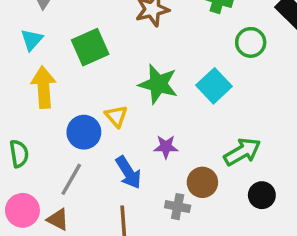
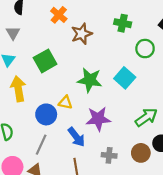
yellow triangle: (116, 116) -> (65, 103), turned -32
purple star: (166, 147) -> (98, 119), size x1.6
brown circle: (202, 182) -> (141, 153), moved

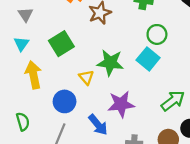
green circle: (145, 49) -> (157, 34), moved
yellow triangle: (65, 103) -> (86, 77), moved, turned 40

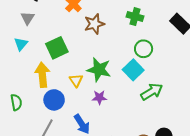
yellow arrow: (33, 75) -> (42, 75), moved
green arrow: (173, 101) -> (152, 92), moved
purple star: (121, 104) -> (99, 97), moved, size x0.6
green semicircle: (23, 122) -> (16, 102), moved

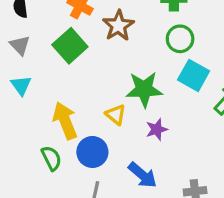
green square: (57, 48) -> (70, 46), moved
green circle: (144, 49) -> (180, 39), moved
green semicircle: (16, 102) -> (51, 158), moved

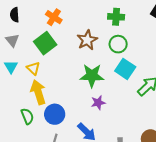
brown star: (118, 26) -> (87, 40), moved
yellow triangle: (116, 115) -> (33, 68), moved

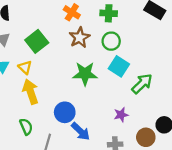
orange cross: (54, 17) -> (72, 12), moved
purple star: (98, 103) -> (121, 115), moved
blue circle: (55, 114) -> (65, 112), moved
green semicircle: (27, 116) -> (26, 127), moved

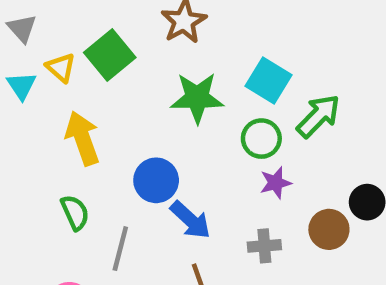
green square: (37, 41) -> (110, 55), moved
green circle: (111, 41) -> (261, 139), moved
yellow triangle: (25, 67) -> (61, 67), moved

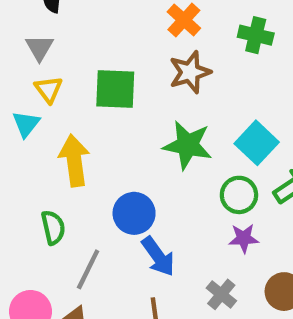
green square: (110, 55) -> (115, 89), turned 30
yellow triangle: (61, 67) -> (49, 89), moved
cyan triangle: (22, 86) -> (26, 124), moved
gray cross: (264, 246) -> (221, 294), turned 32

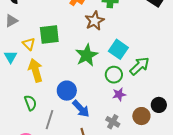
gray triangle: (39, 48) -> (11, 21), turned 40
brown star: (190, 72) -> (95, 21), moved
yellow triangle: (49, 89) -> (29, 44), moved
green star: (188, 145) -> (87, 55), turned -30

